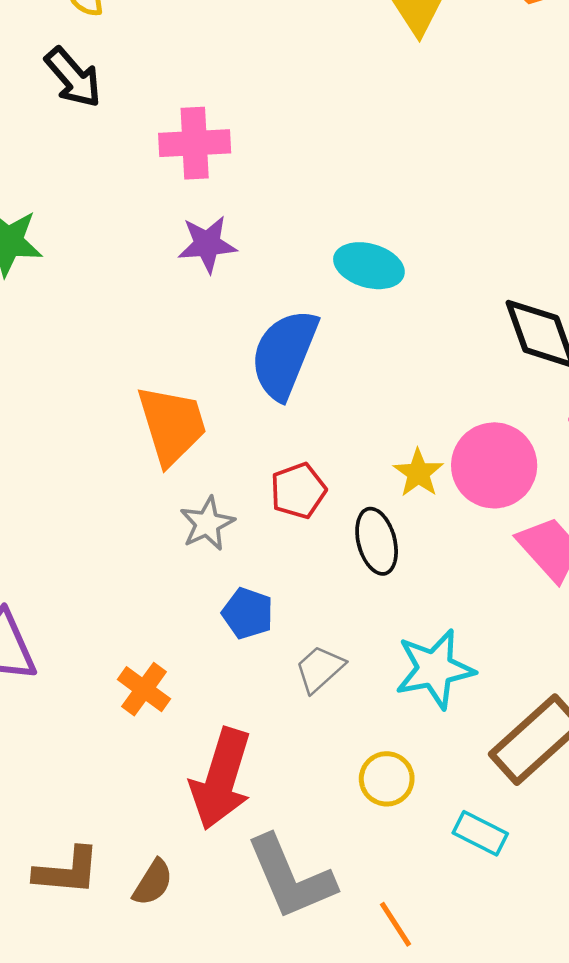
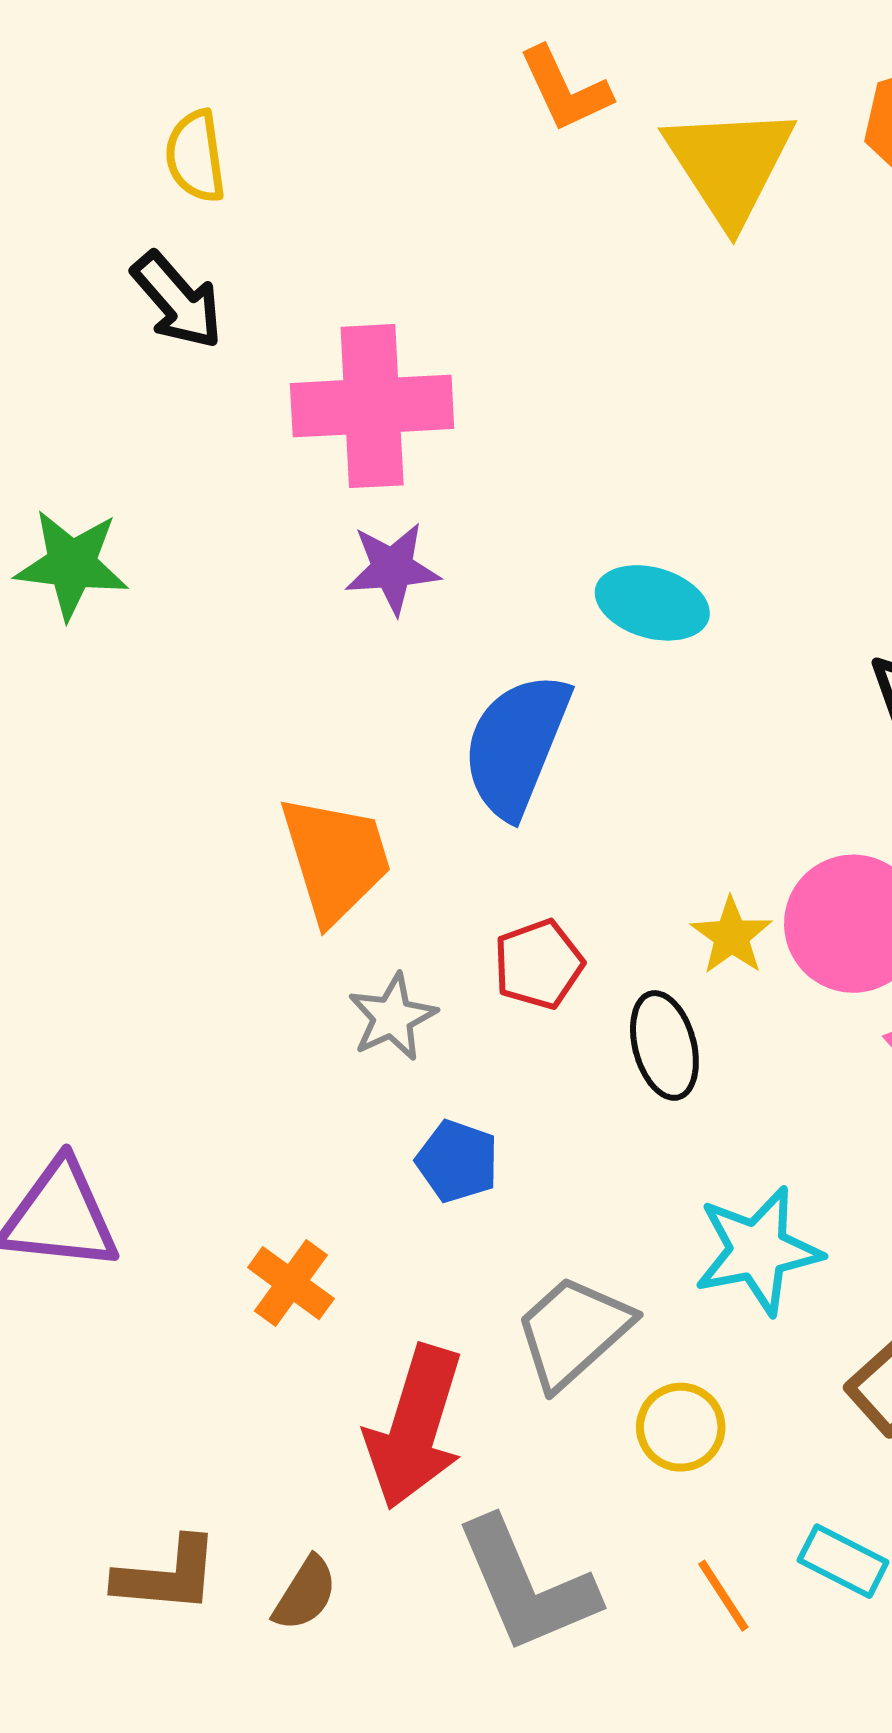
pink cross: (195, 143) -> (372, 406), size x1.4
gray trapezoid: (320, 669) -> (573, 1332), moved, size x1.5
cyan rectangle: (480, 833) -> (843, 1561), moved
orange line: (396, 924) -> (723, 1596), moved

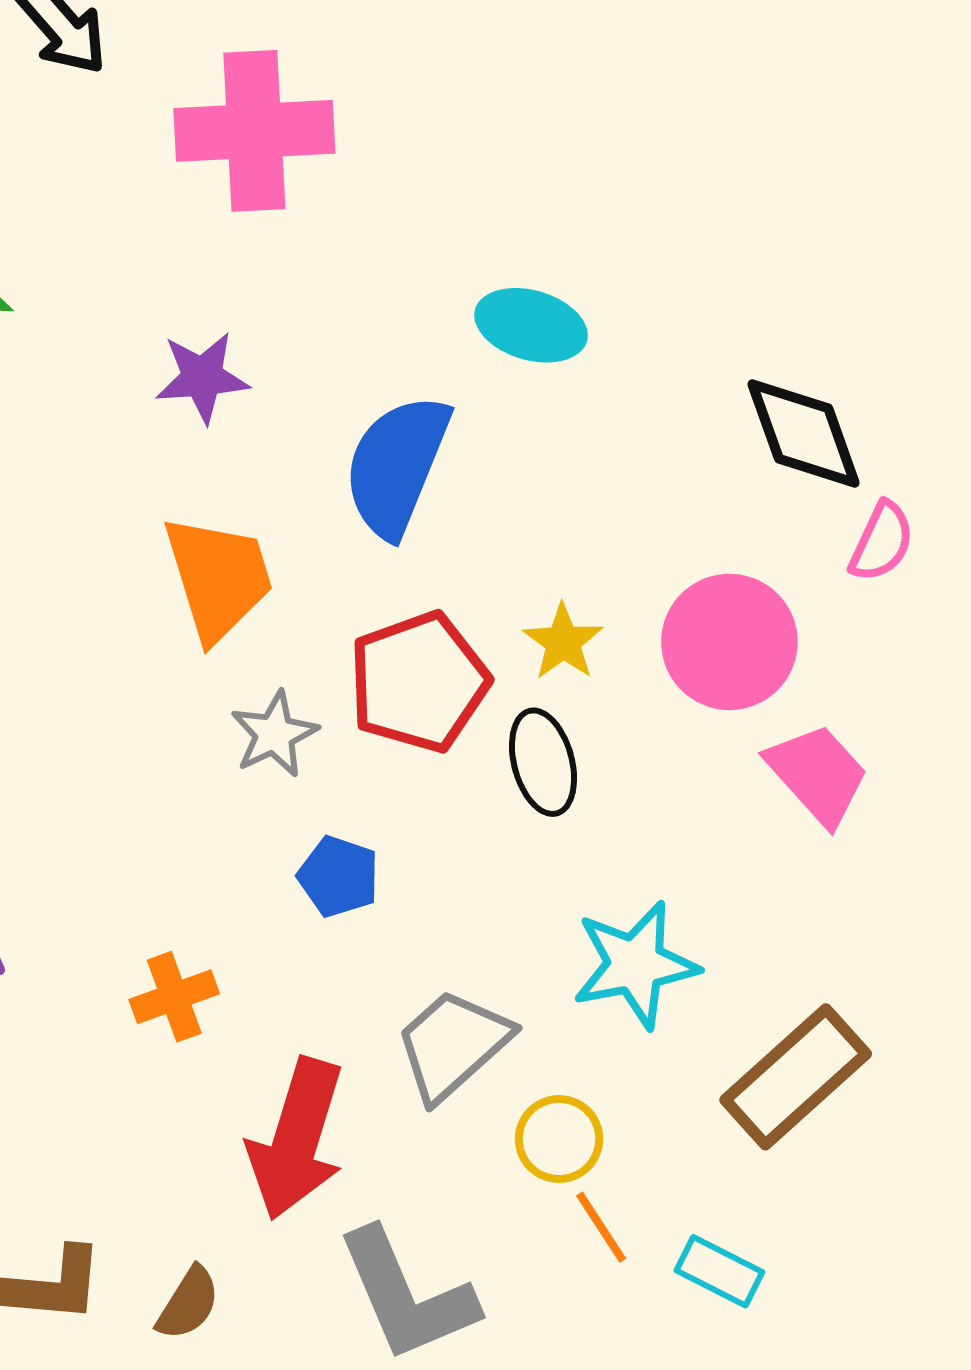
purple star: (392, 568) -> (202, 377), moved
yellow star: (731, 936) -> (563, 642), moved
red pentagon: (539, 964) -> (419, 682), size x1.6
orange cross: (291, 1283) -> (174, 997), turned 34
orange line: (723, 1596) -> (601, 1227), moved

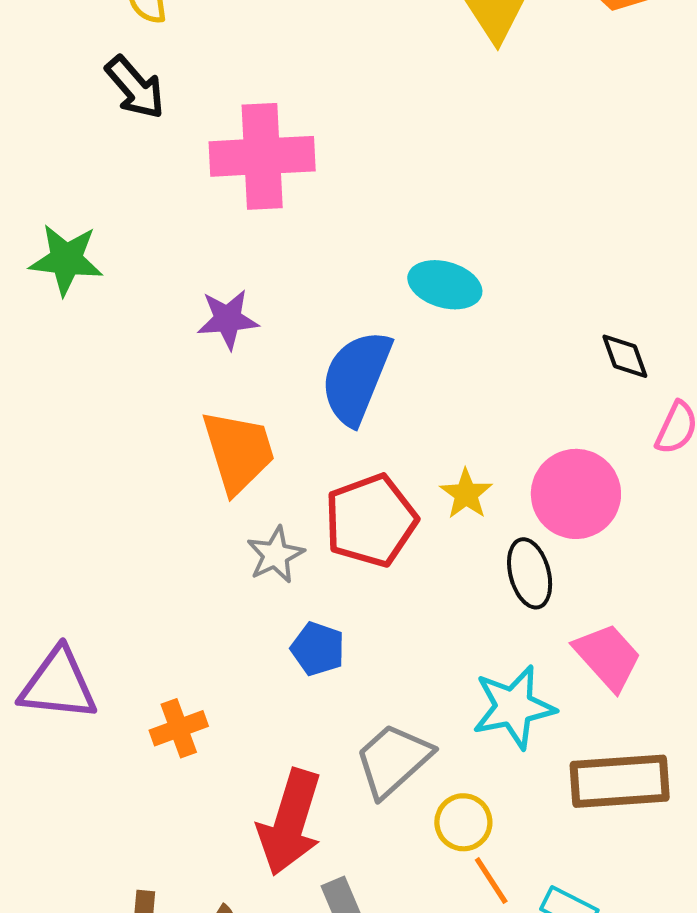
black diamond: (804, 433) -> (625, 356), size x0.6
black ellipse: (543, 762) -> (530, 573), moved
pink trapezoid: (818, 774) -> (608, 657), moved
orange cross: (174, 997) -> (179, 728), moved
brown rectangle: (796, 1077) -> (620, 781), turned 38

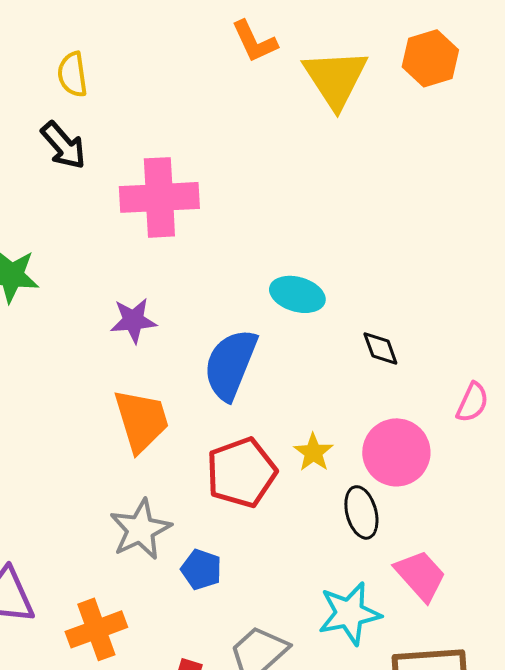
black diamond: (625, 356) -> (380, 348), moved
gray star: (275, 555) -> (140, 529), moved, size x1.4
orange cross: (179, 728) -> (96, 629), size x1.4

